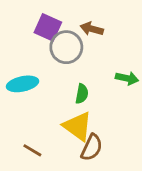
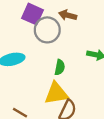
yellow triangle: (78, 126) -> (56, 93), turned -45

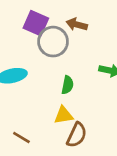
yellow triangle: (56, 93) -> (64, 115), size x0.7

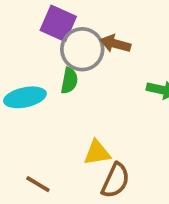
brown arrow: (77, 24) -> (115, 44), moved
green semicircle: (67, 85) -> (69, 81), moved

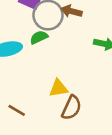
green semicircle: (69, 81) -> (39, 37), turned -126

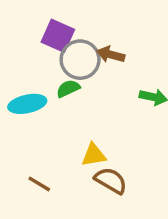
brown semicircle: (71, 108) -> (111, 181), turned -85

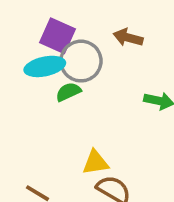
brown arrow: (111, 54) -> (128, 37), moved
cyan ellipse: (27, 104) -> (45, 66), moved

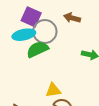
green semicircle: (68, 92) -> (37, 49), size x1.5

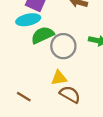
gray circle: (45, 32) -> (63, 46), moved

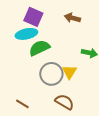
gray circle: (63, 46) -> (51, 74), moved
yellow triangle: (59, 78) -> (69, 72), moved, turned -49

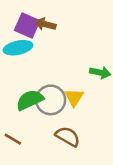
brown arrow: (72, 18) -> (45, 24), moved
green semicircle: (39, 48) -> (30, 100), moved

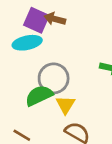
yellow triangle: (74, 97) -> (65, 105), moved
gray circle: (51, 100) -> (54, 78), moved

